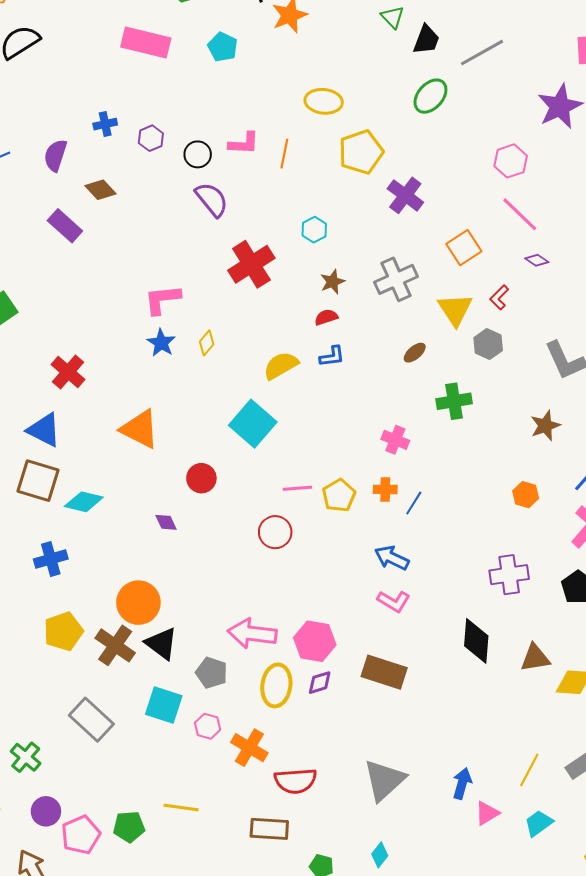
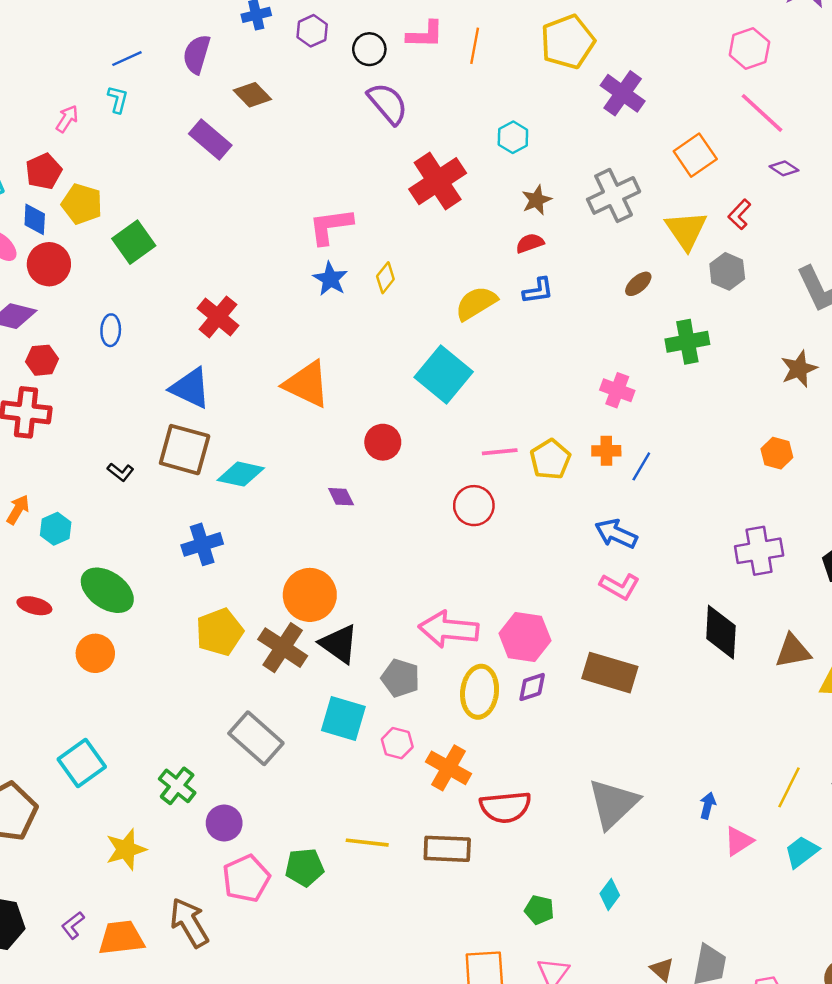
blue arrow: (462, 783) -> (708, 806), size x0.7
purple circle: (46, 811) -> (224, 823), moved
brown rectangle: (269, 829) -> (447, 849), moved

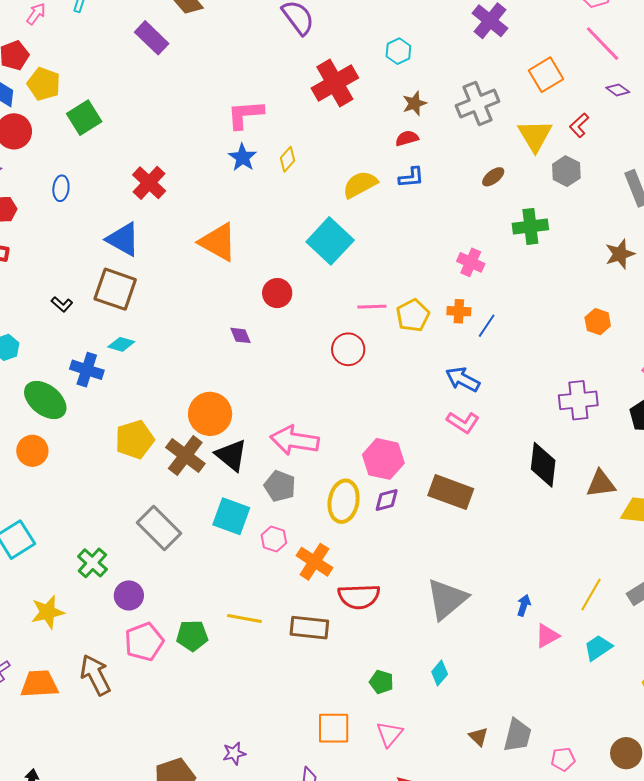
cyan diamond: (241, 474) -> (121, 344), moved, size x0.7
blue cross: (202, 544) -> (87, 370), moved, turned 32
pink arrow: (449, 629) -> (295, 440), moved

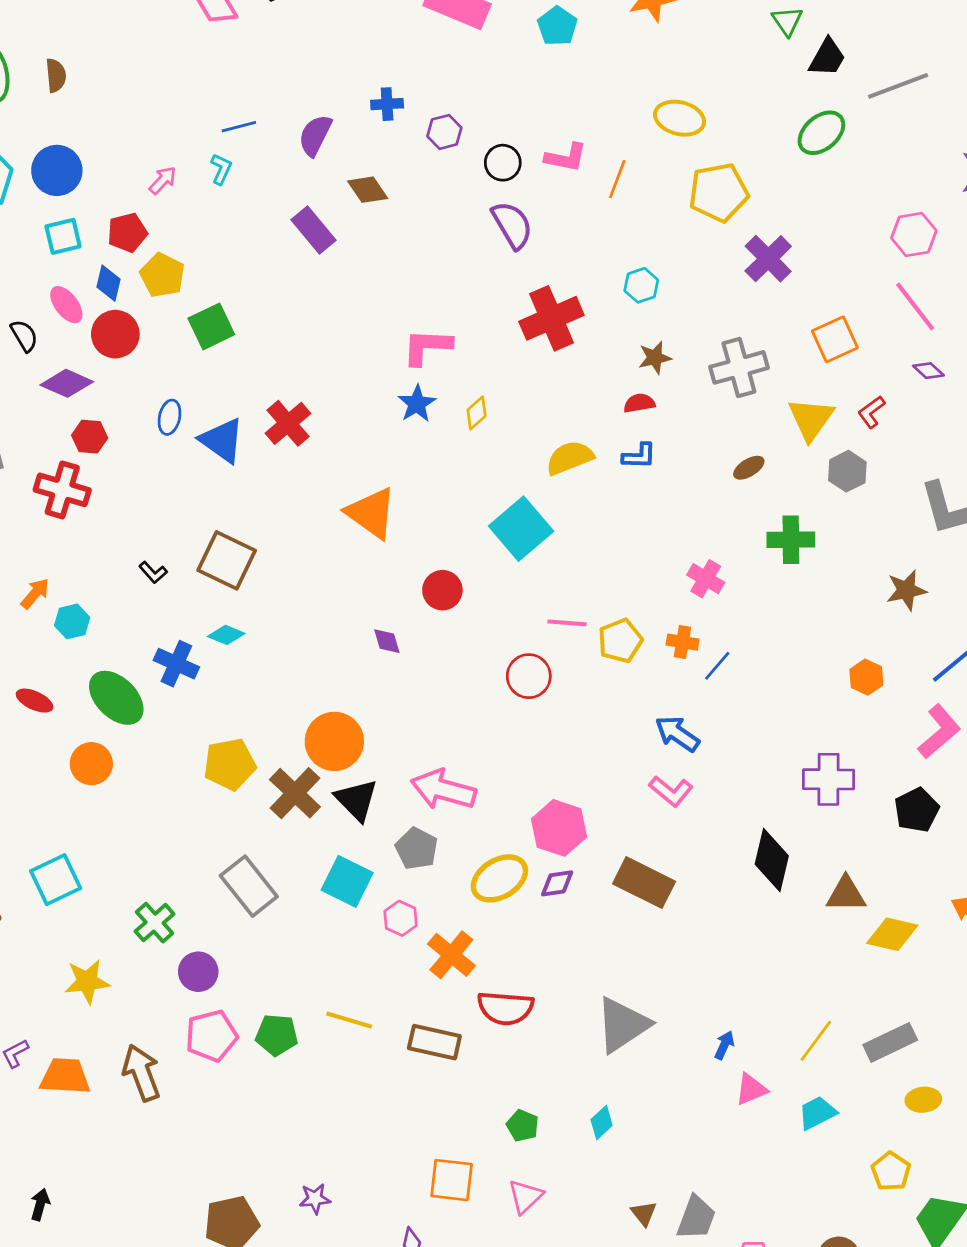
blue triangle: (123, 239) -> (222, 440), moved
yellow ellipse: (344, 501) -> (499, 878), turned 42

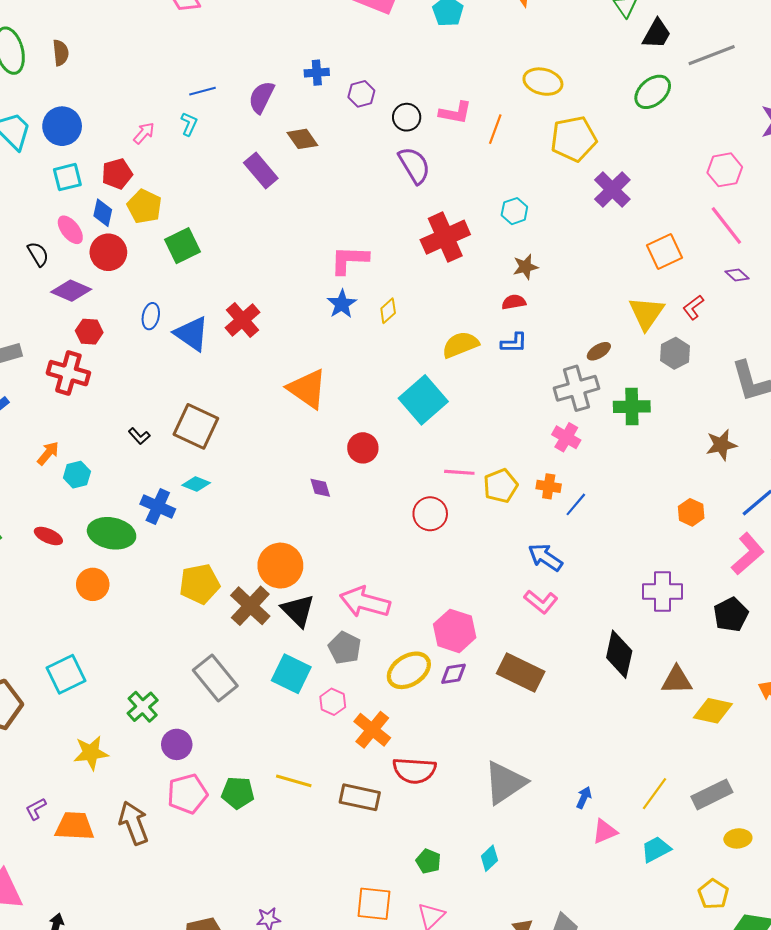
gray cross: (739, 367) -> (576, 388), moved
green ellipse: (116, 698) -> (112, 533), turned -33

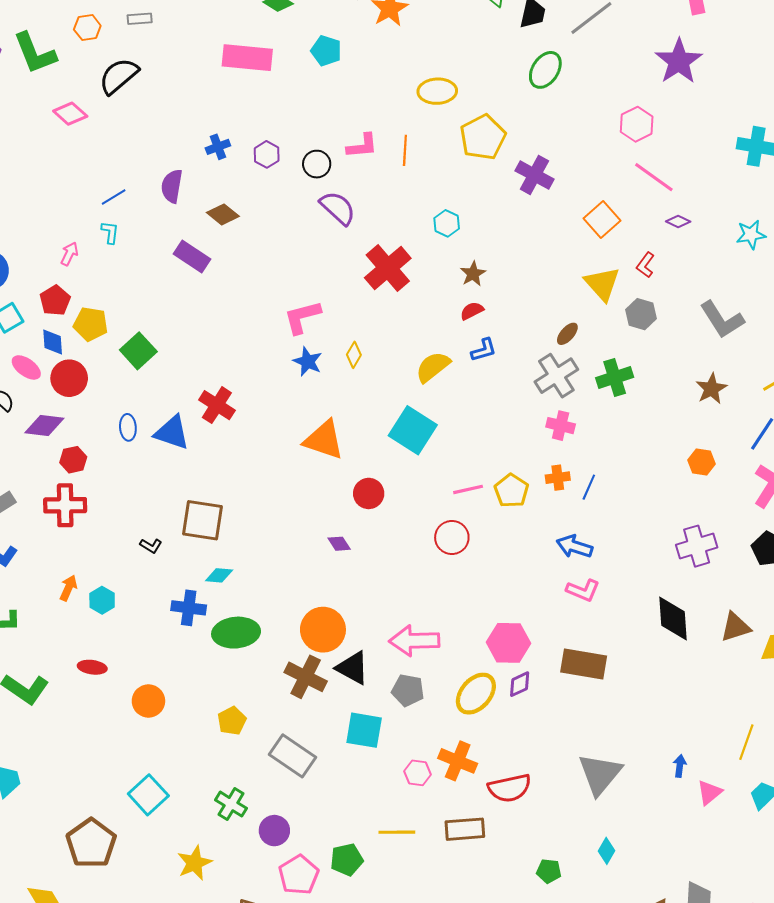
orange triangle: (307, 389) -> (324, 440), moved
green ellipse: (112, 533) -> (236, 633), moved
yellow pentagon: (200, 584) -> (232, 721), moved, size x0.7
pink hexagon: (333, 702) -> (418, 773), moved

